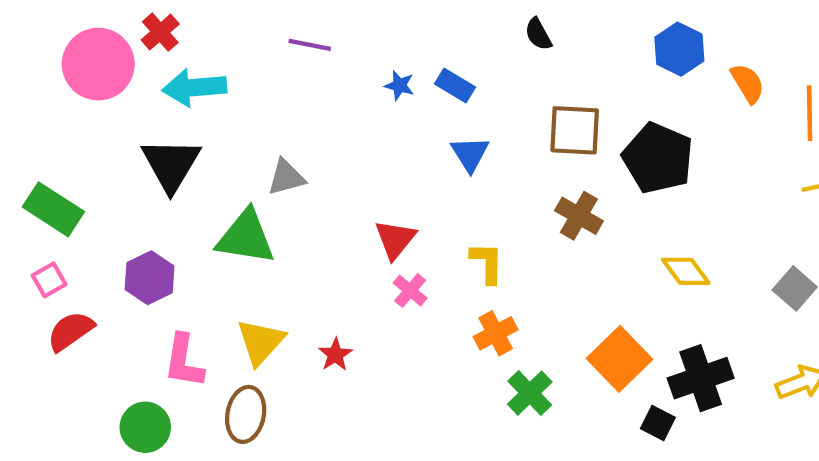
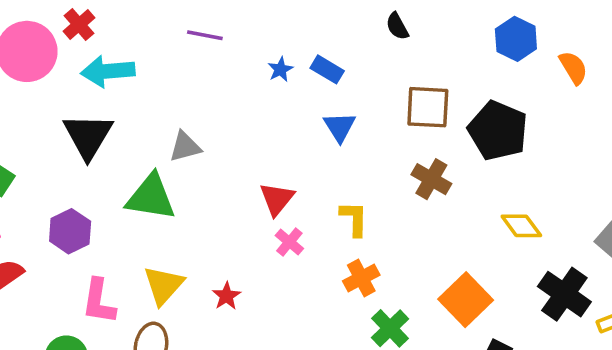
blue star: (399, 85) -> (280, 69), turned 30
black cross: (701, 378) -> (564, 294), moved, turned -36

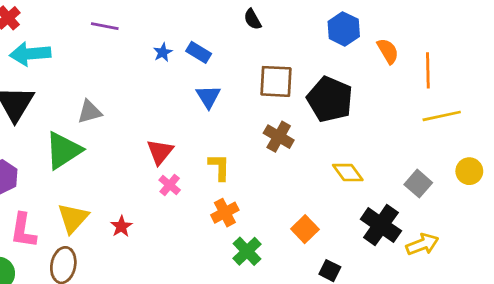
green triangle: (151, 197) -> (63, 150), turned -42
orange square: (466, 300) -> (305, 229), size x0.7

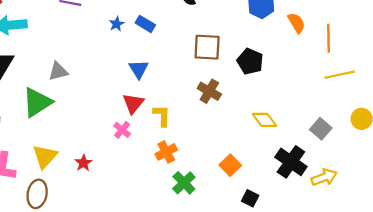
blue triangle: (208, 97) -> (139, 69), moved
black pentagon: (330, 99) -> (250, 61), size x0.7
red triangle: (160, 152) -> (133, 103), moved

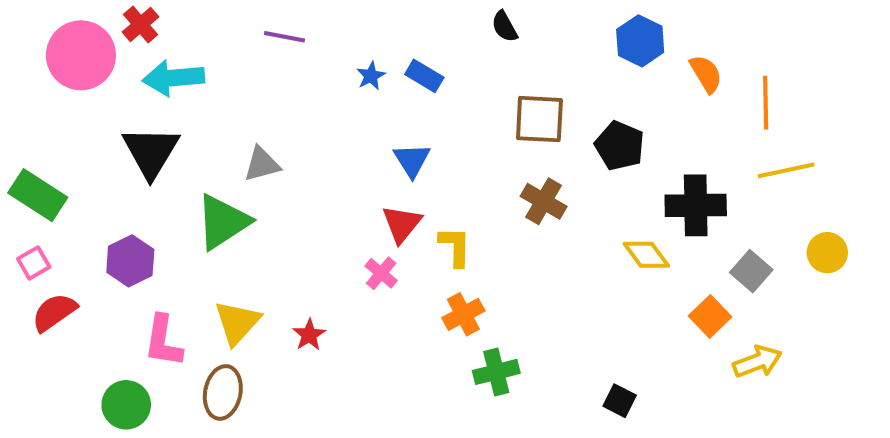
black cross: (291, 162) -> (696, 205), moved, turned -36
orange square: (230, 165) -> (710, 316), moved
green cross: (184, 183) -> (496, 372), turned 30

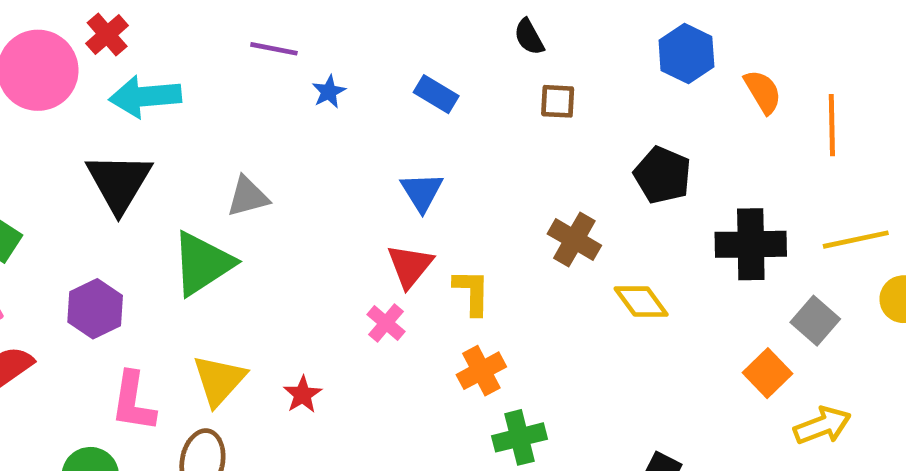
blue star: (371, 76) -> (329, 92), moved
brown square: (539, 119) -> (558, 101), moved, size x0.6
yellow line: (786, 170) -> (856, 240), moved
yellow diamond: (646, 255) -> (641, 302), moved

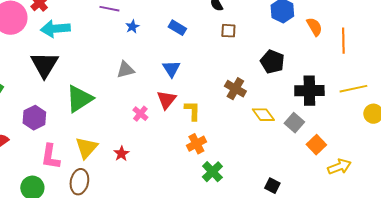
gray triangle: (248, 197) -> (125, 70), moved
gray square: (815, 321) -> (294, 123), moved
pink cross: (386, 323) -> (140, 114), moved
green cross: (520, 437) -> (212, 172), turned -30

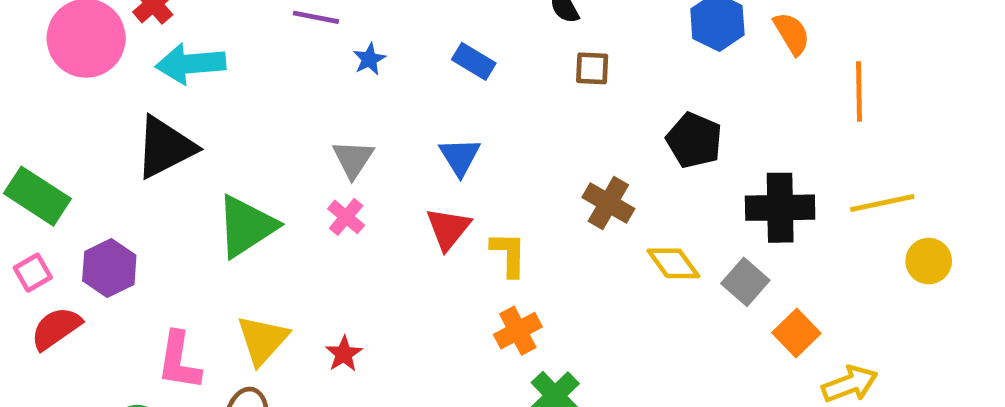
orange semicircle: (314, 27) -> (792, 34), moved
black triangle: (44, 65) -> (165, 147), turned 32
gray triangle: (125, 70) -> (353, 159), turned -42
pink cross: (140, 114) -> (346, 217), moved
purple hexagon: (34, 118) -> (109, 268), moved

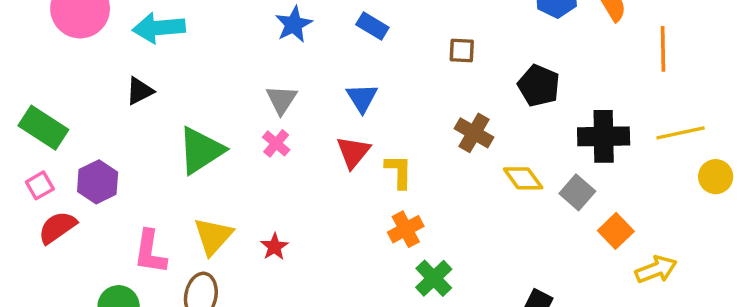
blue star: (369, 59) -> (294, 24), size x1.5
brown square: (592, 68) -> (462, 51), moved
black triangle: (165, 147) -> (140, 91), size x0.6

